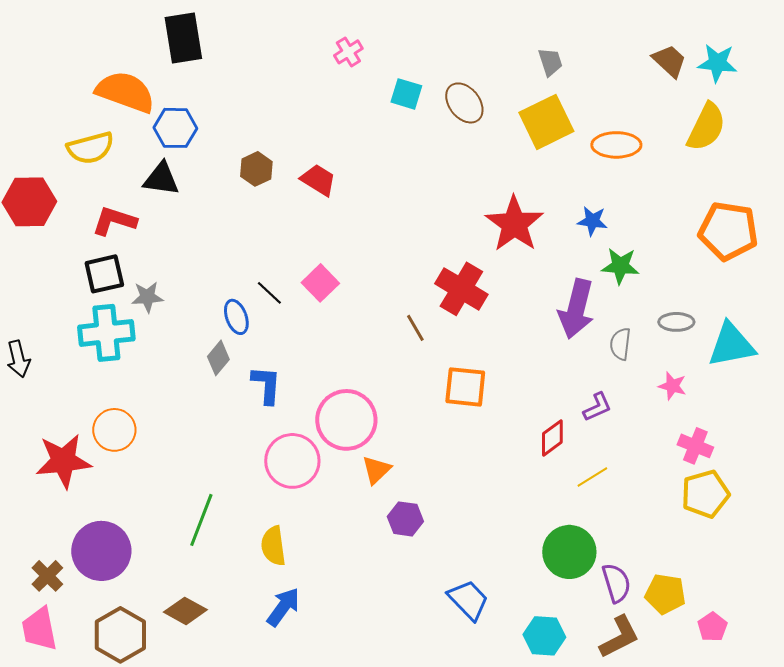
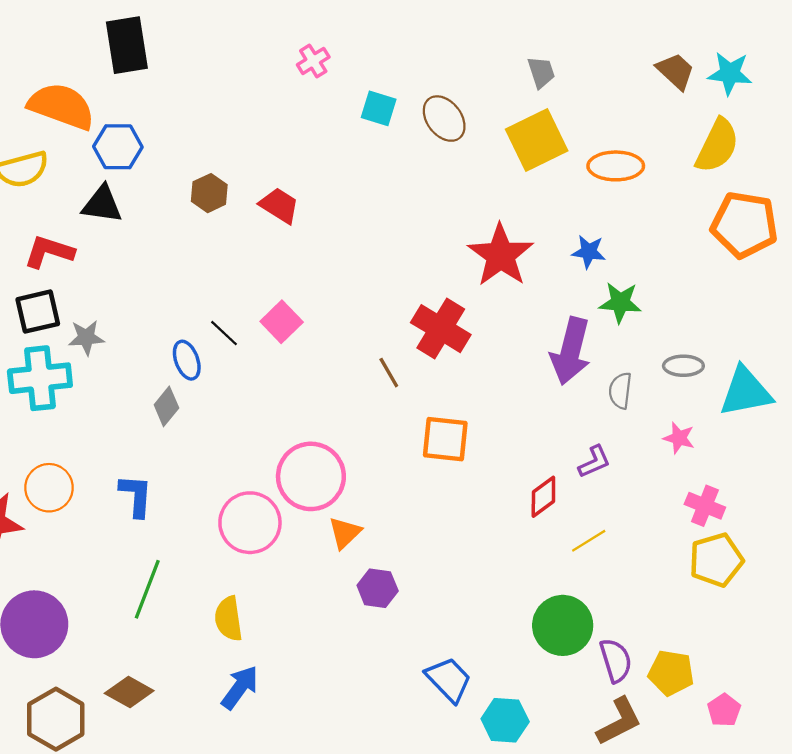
orange pentagon: (728, 231) -> (744, 225), moved
blue L-shape: (266, 385) -> (136, 496), moved
cyan hexagon: (544, 636) -> (505, 720), moved

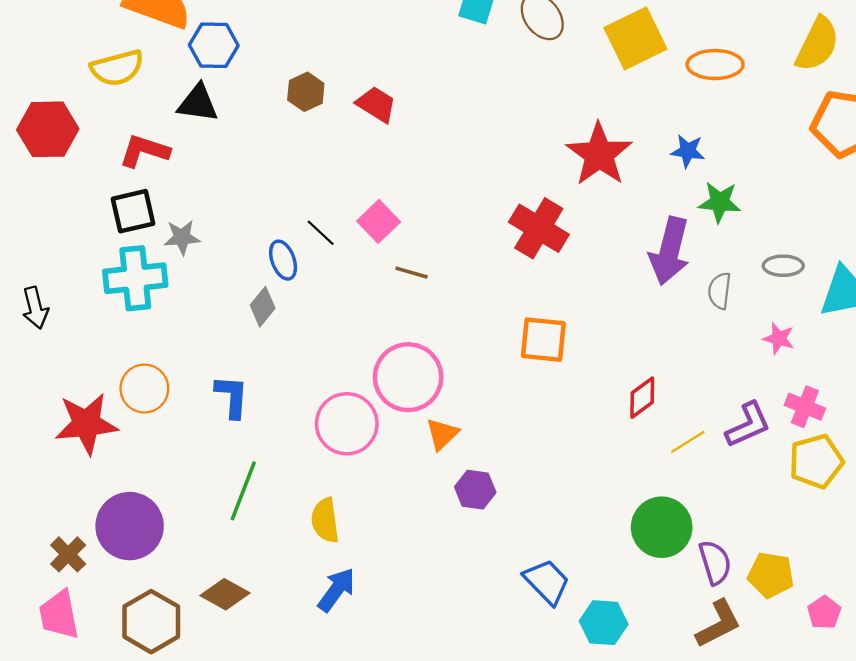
brown line: (389, 373) -> (412, 273), moved, turned -44
purple L-shape: (594, 462) -> (748, 425), moved, size x1.4

